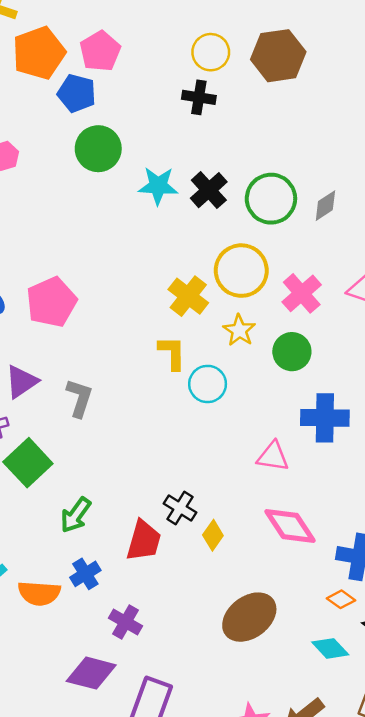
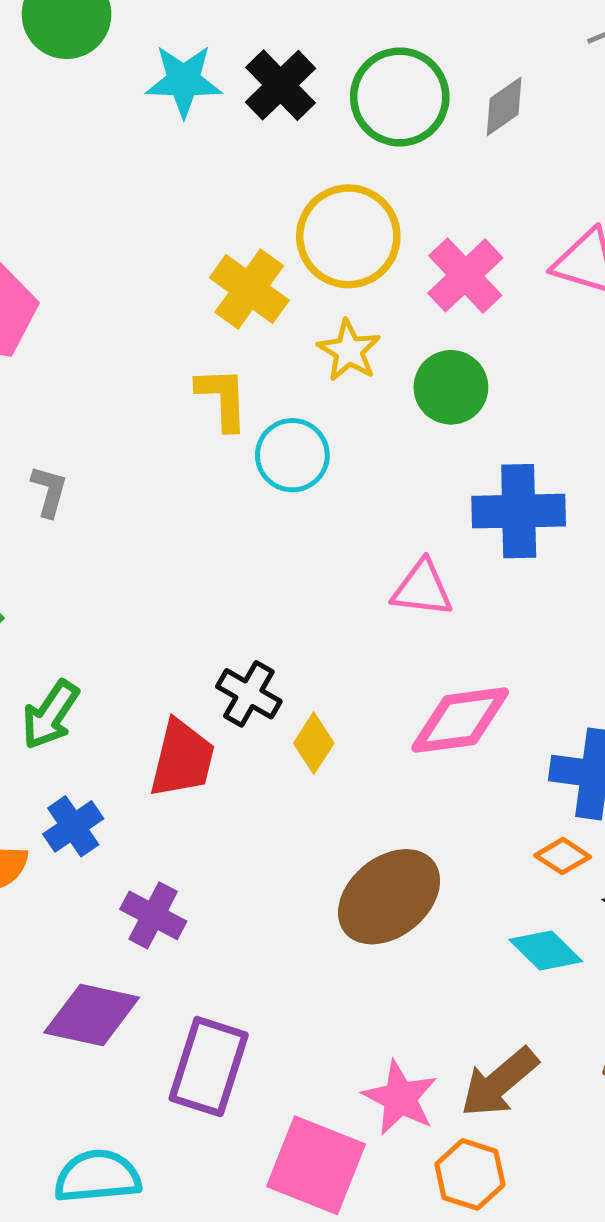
gray L-shape: (80, 398) -> (49, 491), size x0.7
pink diamond: (290, 526) -> (460, 720), turned -62

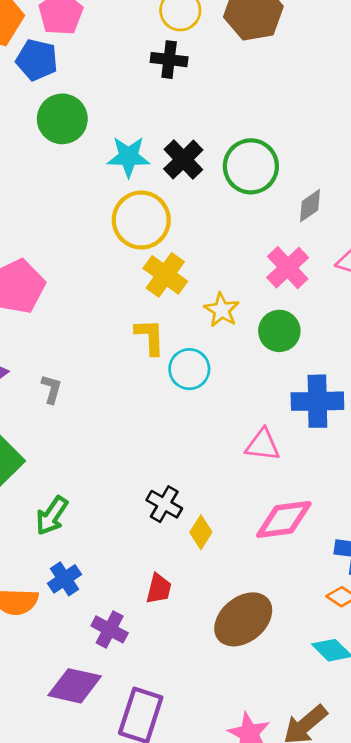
gray diamond: (504, 106) -> (310, 206), moved
yellow circle: (348, 236) -> (141, 220), moved
red trapezoid: (182, 759) -> (159, 589), moved, size x0.7

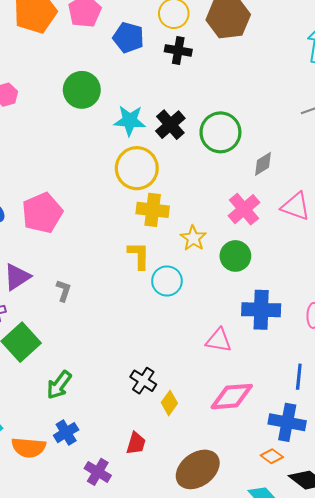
blue pentagon: (37, 60) -> (128, 38), moved
black cross: (169, 60) -> (178, 50), moved
yellow cross: (165, 275) -> (153, 210), turned -32

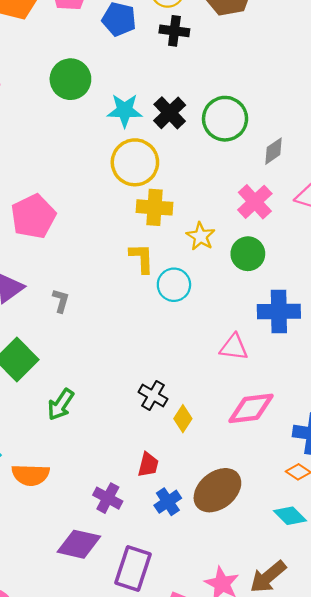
blue cross: (66, 433) -> (168, 502), moved

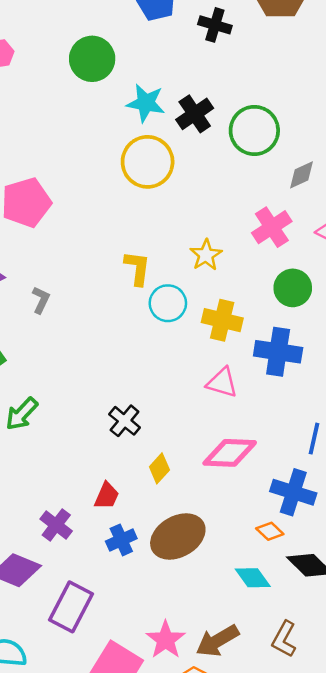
yellow cross: (154, 207) -> (222, 320), moved
green circle: (248, 254) -> (293, 288), moved
yellow diamond: (183, 419) -> (159, 468), moved

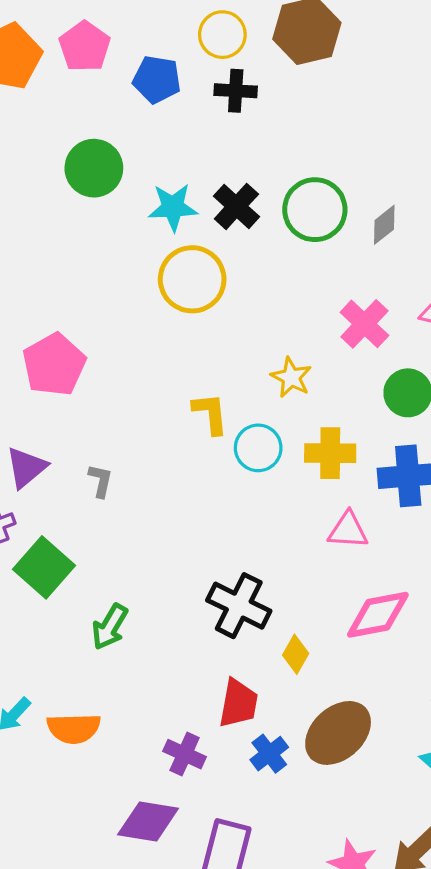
gray diamond: (301, 175) -> (384, 225), moved
black cross: (125, 421) -> (239, 606), size x1.5
red trapezoid: (107, 496) -> (238, 703), size x1.4

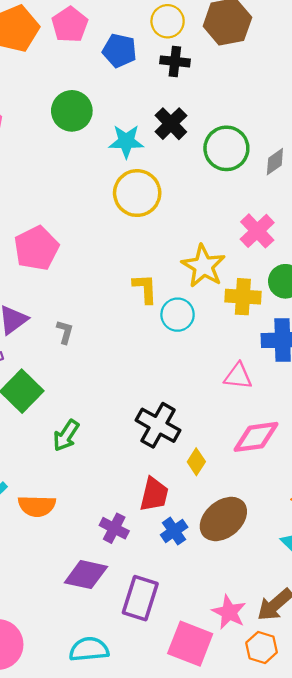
black cross: (236, 206) -> (171, 124), moved
yellow star: (291, 377) -> (203, 266), size x1.5
yellow cross: (330, 453) -> (243, 297), moved

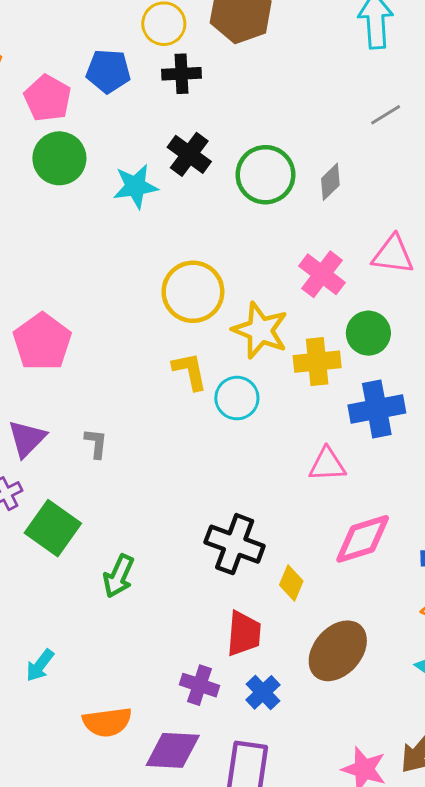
pink pentagon: (70, 25) -> (48, 98), moved
yellow circle: (137, 193) -> (193, 292), moved
orange semicircle: (37, 506) -> (107, 722), moved
blue cross: (174, 531) -> (263, 692), moved

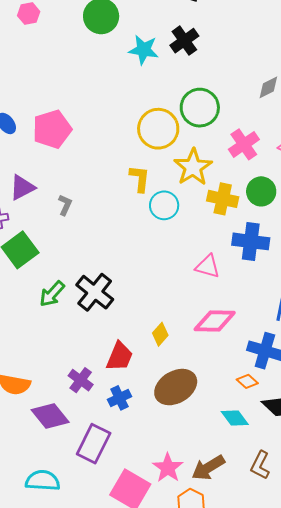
green circle: (265, 175) -> (200, 108), moved
black cross: (235, 544) -> (95, 292), moved
purple diamond: (173, 750) -> (50, 416), turned 30

